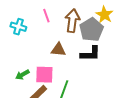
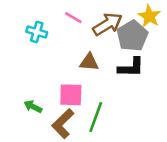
pink line: (46, 16) -> (73, 18), turned -40
brown arrow: (72, 21) -> (107, 24), turned 50
green arrow: (22, 75) -> (33, 107), moved, turned 56

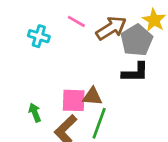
brown triangle: (89, 62) -> (92, 96), moved
green arrow: (33, 107) -> (35, 113), turned 42

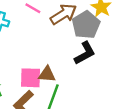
black L-shape: (135, 72) -> (85, 53), turned -30

